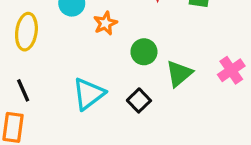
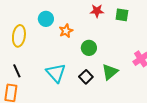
green triangle: (179, 74) -> (110, 72), moved
cyan triangle: (89, 94) -> (56, 73), turned -35

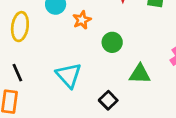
green triangle: (110, 72) -> (140, 74), turned 42
black square: (86, 77) -> (108, 100), moved

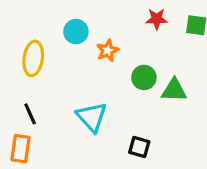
green triangle: (140, 74) -> (174, 90), moved
black square: (108, 100) -> (139, 147), turned -30

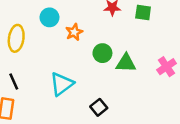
cyan triangle: (92, 117) -> (62, 84), turned 35
black square: (139, 147) -> (99, 107), turned 35

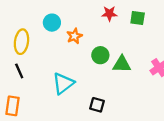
black line: (14, 81) -> (19, 71), moved
black square: (99, 107) -> (97, 105), turned -35

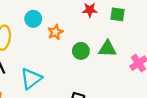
green triangle: (122, 64) -> (107, 49), moved
cyan triangle: (63, 83) -> (31, 79), moved

